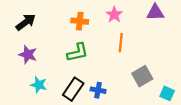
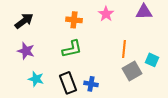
orange line: (121, 43) -> (124, 49), moved
black rectangle: (73, 89) -> (68, 83), turned -55
cyan square: (167, 93) -> (152, 60), moved

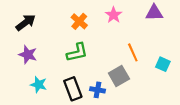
orange cross: (74, 20) -> (79, 21), turned 35
orange line: (124, 49) -> (133, 52), turned -30
gray square: (132, 71) -> (119, 76), moved

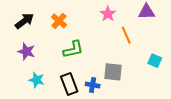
orange cross: (79, 21) -> (59, 21), moved
orange line: (133, 52) -> (126, 35), moved
gray square: (119, 76) -> (113, 72), turned 36

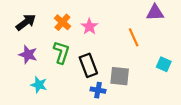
pink star: (108, 14) -> (89, 27), moved
green L-shape: (73, 49) -> (61, 52), moved, turned -60
black rectangle: (69, 84) -> (88, 65), moved

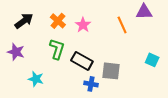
orange line: (134, 37) -> (122, 25), moved
purple star: (28, 55) -> (16, 52), moved
black rectangle: (88, 65) -> (82, 61), turned -40

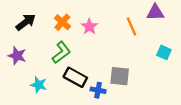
green L-shape: (57, 49) -> (61, 52), turned 35
cyan square: (152, 60) -> (164, 52), moved
black rectangle: (82, 61) -> (75, 77), moved

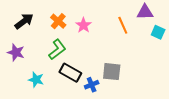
cyan square: (164, 52) -> (158, 32), moved
blue cross: (98, 90) -> (92, 85), turned -32

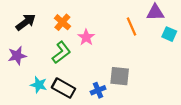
pink star: (83, 25) -> (86, 37), moved
purple star: (16, 52) -> (17, 56), turned -30
black rectangle: (70, 73) -> (63, 88), moved

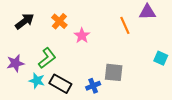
cyan square: (169, 34) -> (161, 58), moved
green L-shape: (61, 52) -> (47, 58), moved
purple star: (17, 56) -> (15, 63), moved

